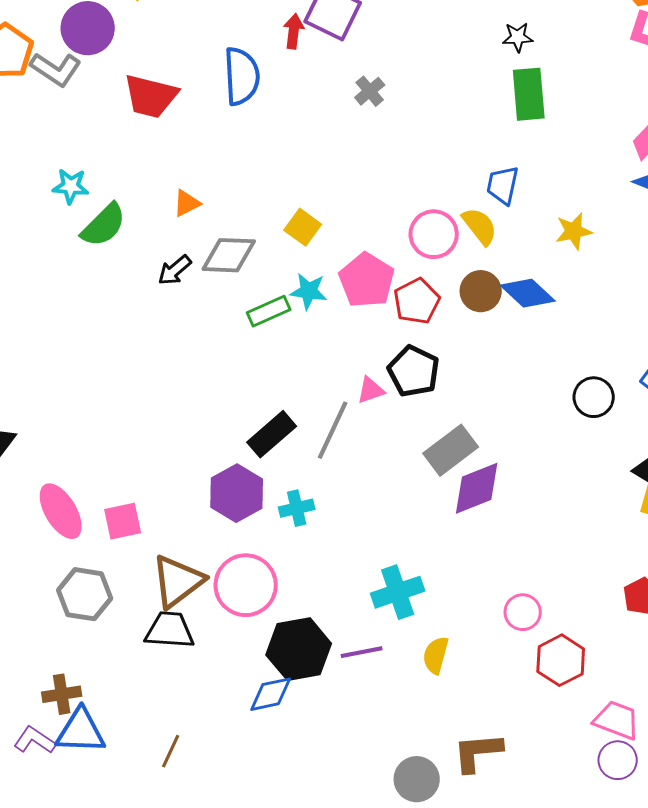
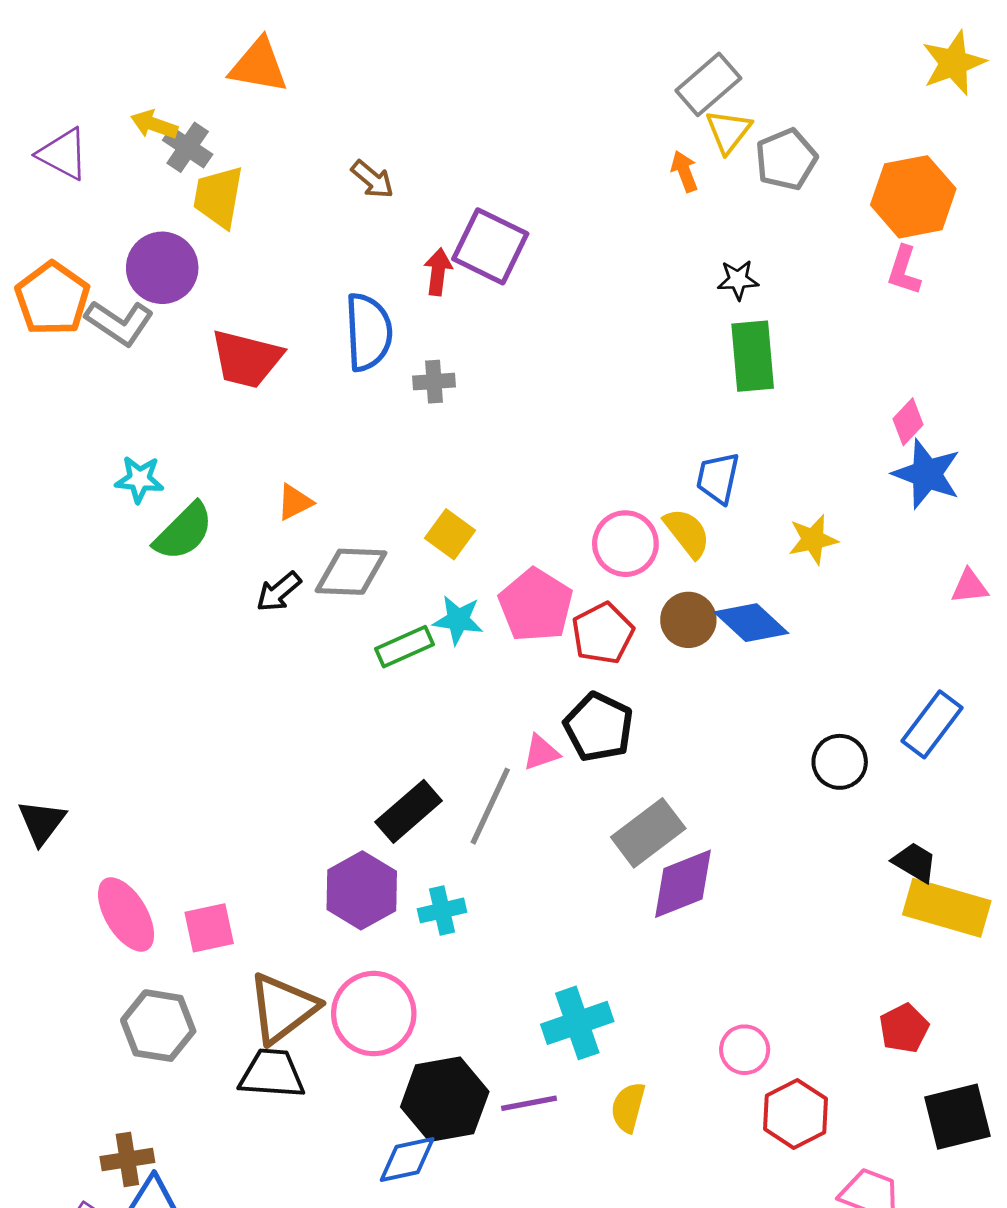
gray cross: (370, 91) -> (434, 382), moved, turned 36

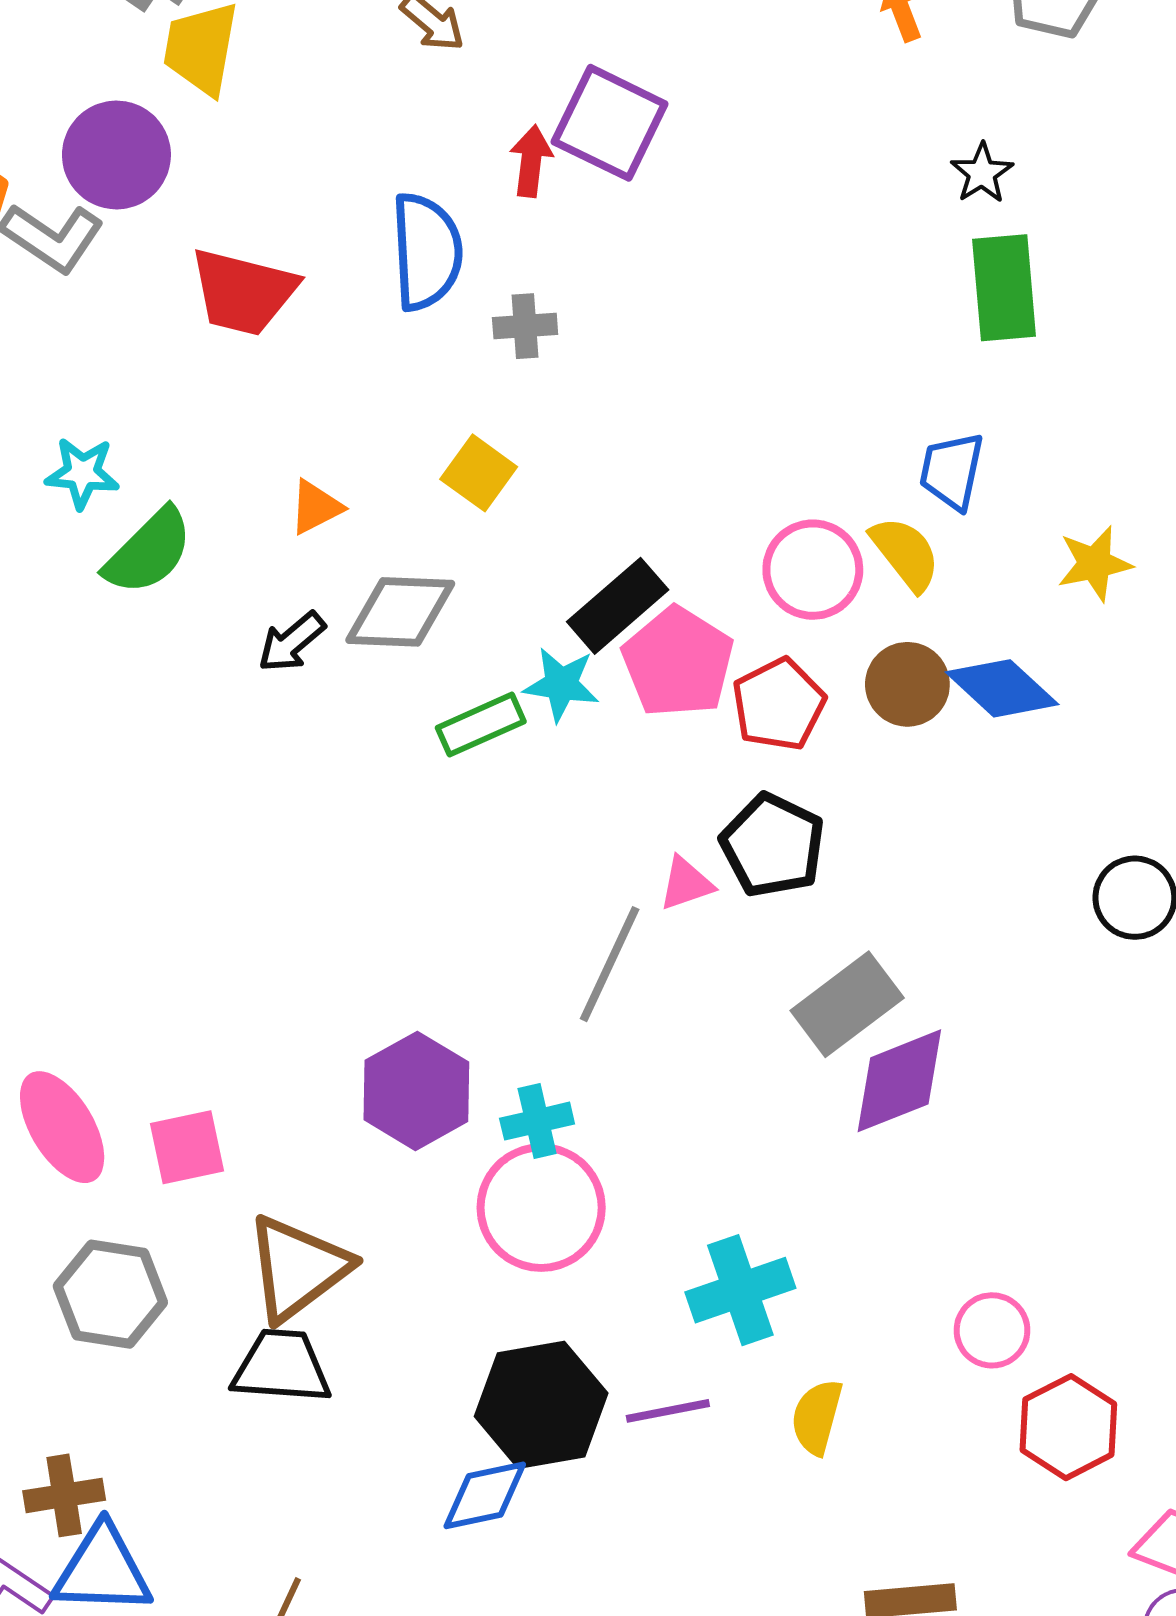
black star: (738, 280) -> (982, 173), turned -30
yellow square: (450, 534) -> (479, 473), moved
black rectangle: (409, 811) -> (618, 606), moved
pink circle: (374, 1014) -> (541, 1208), moved

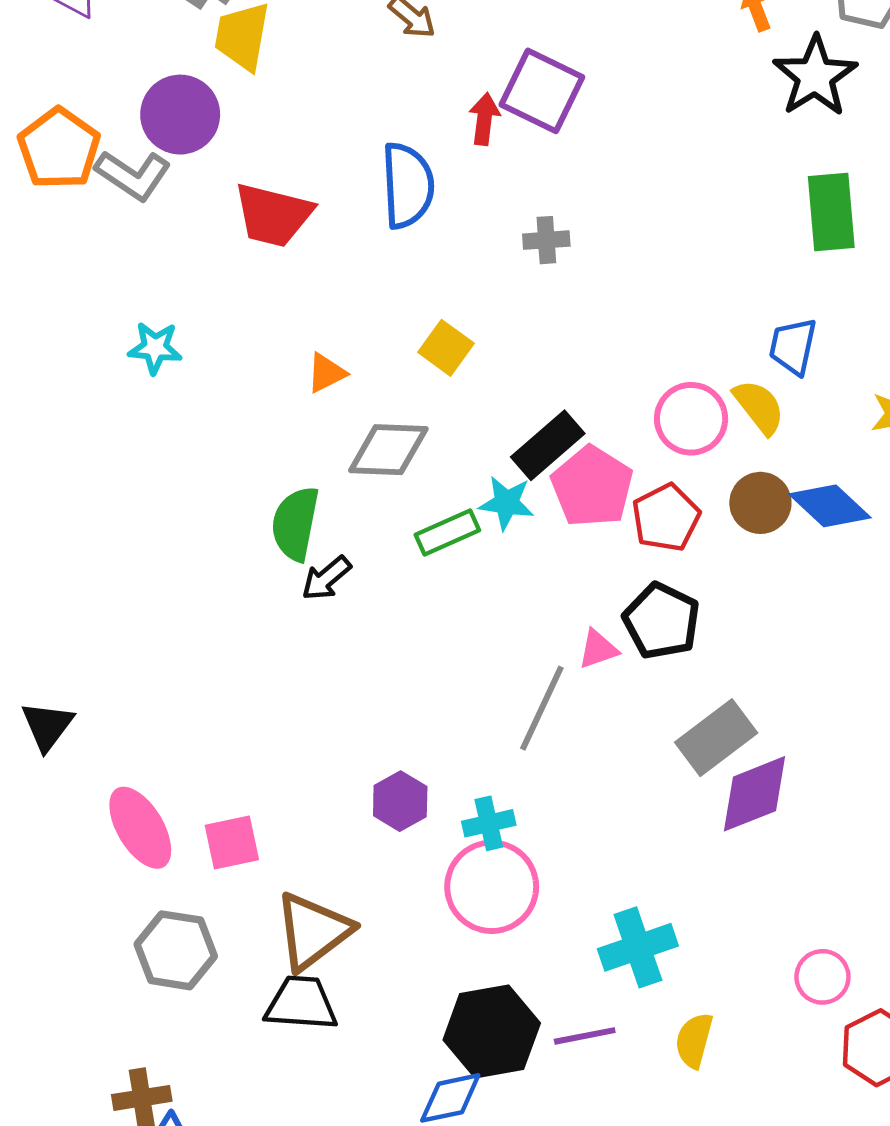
black star: (982, 173) -> (815, 76), moved, size x1.8
gray cross: (525, 326) -> (546, 240), moved
green semicircle: (149, 551) -> (295, 524), moved, turned 146
black arrow: (292, 642) -> (326, 578), moved
purple hexagon: (416, 1091) -> (400, 801), size x0.7

